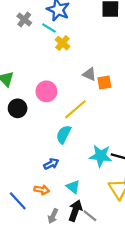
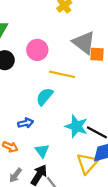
gray triangle: (89, 74) -> (84, 43), size x1.6
yellow line: (75, 109) -> (62, 74), turned 40

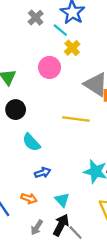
pink circle: (37, 50) -> (50, 67), moved
cyan semicircle: (45, 97) -> (31, 142), moved, turned -78

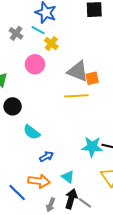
gray cross: (36, 18) -> (16, 33), moved
yellow line: (76, 119) -> (76, 96), moved
orange arrow: (29, 198) -> (39, 181), size x1.5

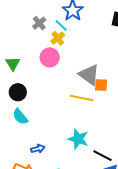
yellow cross: (51, 43) -> (58, 38), moved
cyan semicircle: (32, 132) -> (20, 117), moved
cyan star: (92, 147) -> (78, 139), moved

